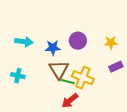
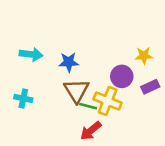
purple circle: (78, 41) -> (122, 76), moved

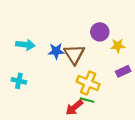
purple circle: (122, 76) -> (100, 32), moved
brown triangle: (76, 91) -> (74, 54), moved
green line: (88, 106) -> (87, 100), moved

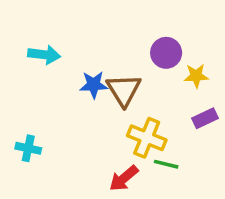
cyan arrow: (25, 45) -> (44, 55), moved
cyan cross: (19, 81) -> (28, 148), moved
green line: (87, 100) -> (166, 164), moved

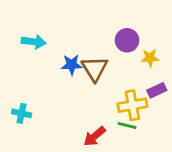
yellow cross: (147, 138) -> (132, 105), moved, turned -32

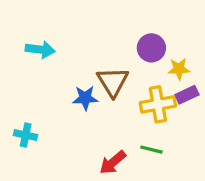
blue star: (72, 65) -> (85, 98), moved
purple rectangle: (157, 90) -> (187, 95), moved
yellow cross: (132, 105) -> (158, 104), moved

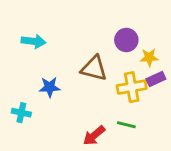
brown triangle: (113, 82) -> (94, 68), turned -44
blue star: (85, 98) -> (50, 87), moved

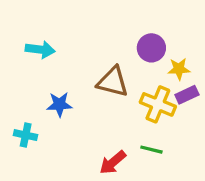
yellow cross: (132, 87) -> (158, 104), turned 32

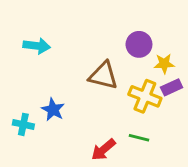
blue star: (59, 104) -> (53, 110), moved, turned 30

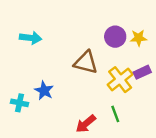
yellow star: (164, 64) -> (139, 38), moved
yellow cross: (145, 96) -> (120, 80), turned 30
green line: (139, 138) -> (115, 114), turned 56

